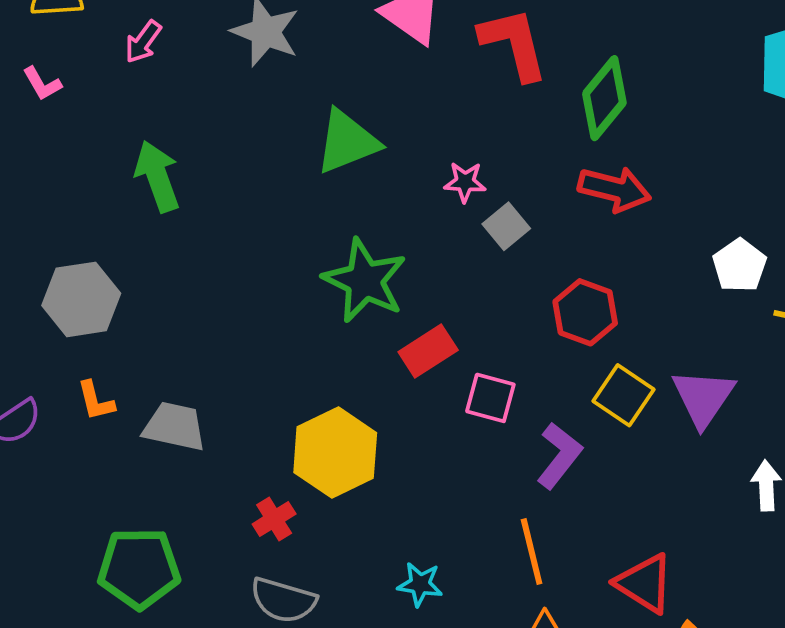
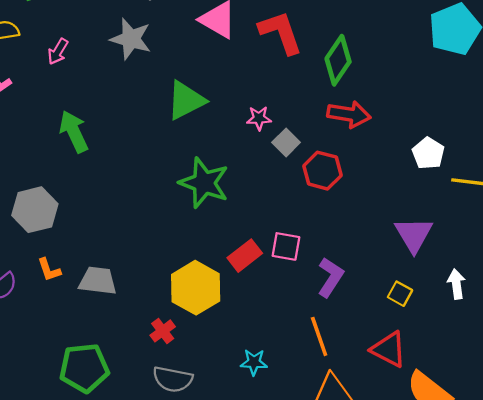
red hexagon: (585, 312) -> (322, 171), moved
red rectangle: (428, 351) -> (245, 256), moved
yellow square: (624, 395) -> (400, 294), moved, size x0.7

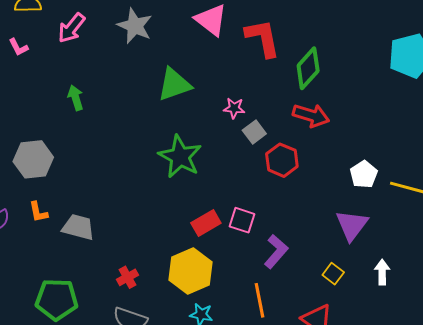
pink arrow: (58, 52) -> (72, 28), size x1.4
green arrow: (74, 132) -> (76, 98), size x0.7
white pentagon: (428, 153) -> (364, 174), moved
yellow hexagon: (196, 288) -> (190, 271), moved

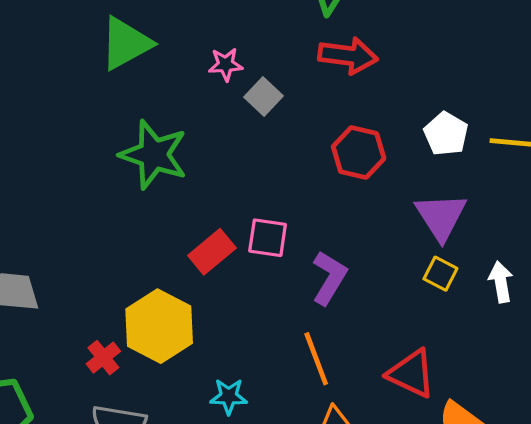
red hexagon: (282, 160) -> (359, 152), moved
yellow hexagon: (190, 271) -> (159, 326), moved
yellow square: (333, 274) -> (440, 274), moved

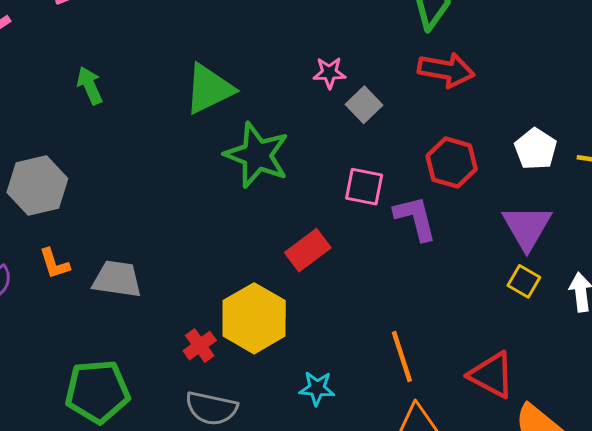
green triangle: (126, 43) -> (209, 89), moved
pink square: (268, 238) -> (364, 187), moved
purple L-shape: (329, 278) -> (415, 218), moved, turned -48

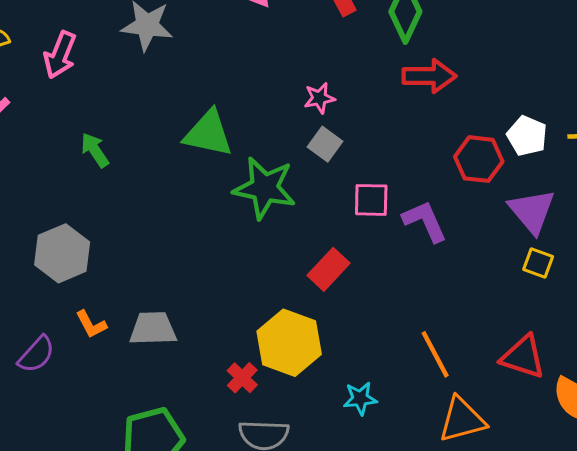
green triangle: (209, 89) -> (208, 133), turned 48
gray square: (364, 105) -> (325, 144), moved
red hexagon: (452, 163) -> (479, 159), moved

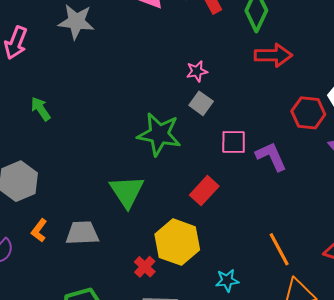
green triangle: (208, 133) -> (127, 191), moved, turned 45
orange L-shape: (91, 324) -> (39, 230), turned 65

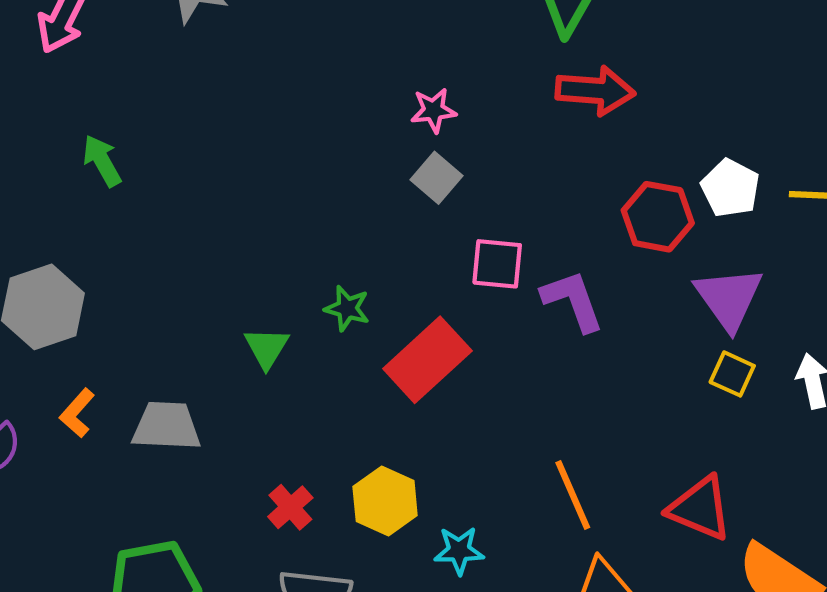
green star: (159, 134) -> (347, 308), moved, size x0.5
green triangle: (127, 191) -> (266, 348), size x0.6
red rectangle: (204, 191) -> (427, 360), size x1.4
yellow hexagon: (177, 242) -> (385, 501), moved, size x0.7

